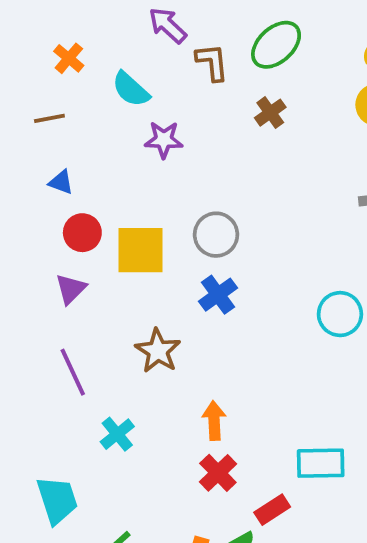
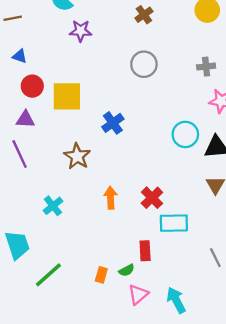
gray circle: (216, 235) -> (144, 64), moved
purple triangle: (71, 289) -> (25, 119), turned 48
purple line: (73, 372) -> (20, 154), moved
red cross: (218, 473) -> (152, 198), moved
red rectangle: (272, 510) -> (145, 251), turned -60

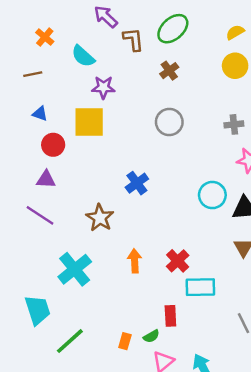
yellow square: (67, 96) -> (89, 122), moved
purple line: (20, 154) -> (40, 215), turned -32
cyan cross: (53, 206) -> (75, 269), size x1.6

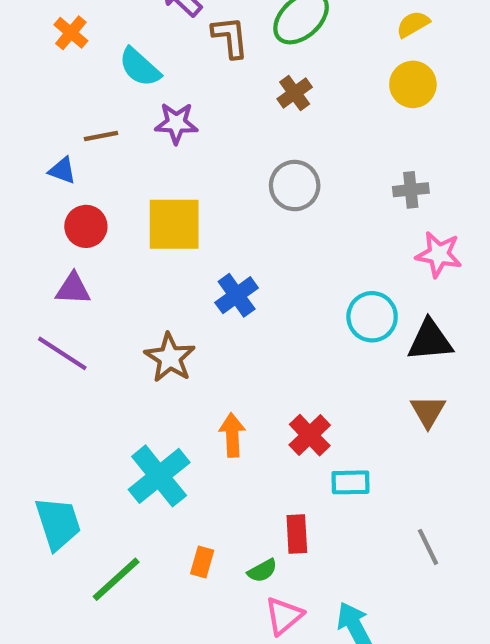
brown line: (33, 74) -> (101, 136), moved
yellow square: (89, 122) -> (174, 224), moved
cyan cross: (75, 269) -> (159, 476), moved
cyan rectangle: (200, 287) -> (351, 482), size x0.7
orange rectangle: (125, 341) -> (202, 562), moved

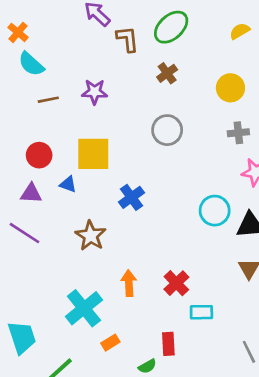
orange cross: (71, 33) -> (18, 32), moved
cyan semicircle: (140, 67) -> (31, 64), moved
yellow circle: (413, 84) -> (230, 88), moved
blue triangle: (62, 170) -> (68, 184), moved
orange rectangle: (202, 562) -> (110, 343), moved, turned 42

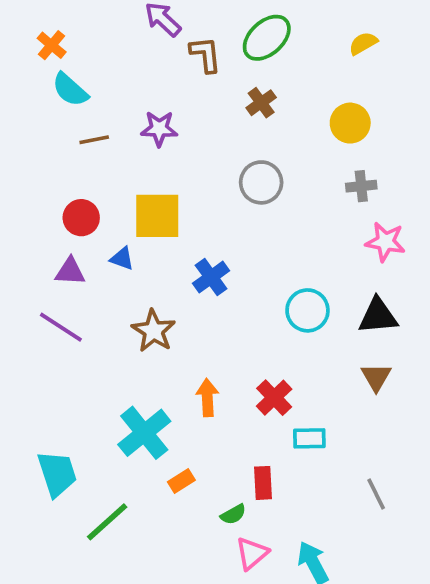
cyan circle: (215, 211) -> (307, 310), moved

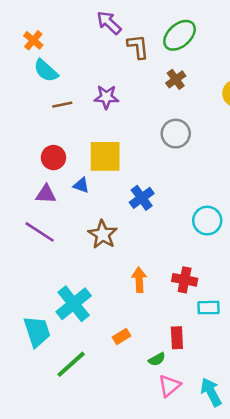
red cross: (274, 398) -> (185, 280), turned -35
cyan cross: (144, 433) -> (74, 304), moved

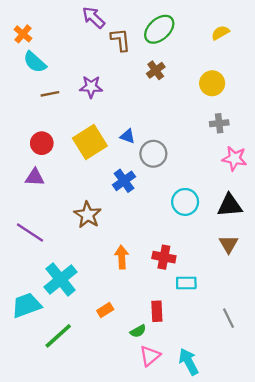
gray circle: (176, 134) -> (153, 154), moved
yellow square: (105, 156) -> (90, 142), turned -32
blue triangle: (81, 185) -> (128, 136), moved
purple line: (40, 232) -> (30, 232), moved
cyan trapezoid: (37, 331) -> (26, 305), turned -92

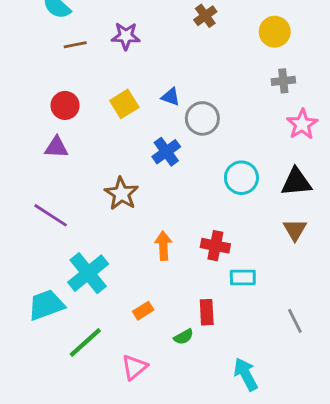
yellow square: (90, 142) -> (124, 104), size x0.7
pink star: (234, 158) -> (302, 124), turned 30
pink triangle: (150, 356) -> (134, 367), moved

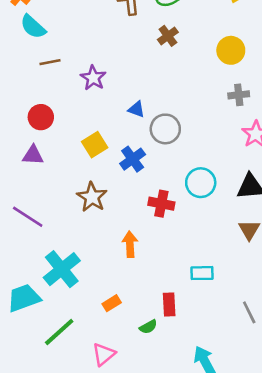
purple star: (126, 36) -> (93, 78), moved, turned 30
yellow square: (124, 104) -> (95, 145), moved
red cross: (215, 246) -> (161, 204), moved

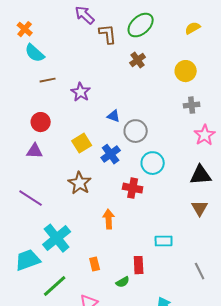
cyan circle: (201, 183) -> (153, 163), moved
orange rectangle: (112, 303) -> (95, 264), turned -72

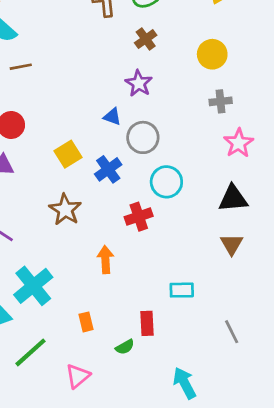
purple star: (81, 92) -> (139, 83), moved
red cross: (133, 188) -> (139, 217), turned -30

